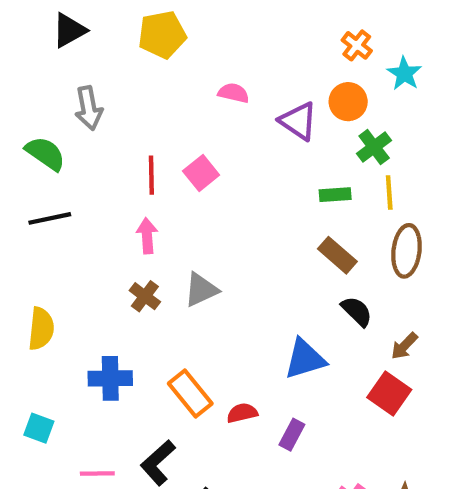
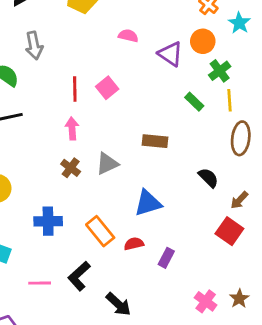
green rectangle: (335, 195) -> (194, 102), turned 48
brown rectangle: (337, 255) -> (155, 141), moved, turned -35
blue triangle: (305, 359) -> (148, 203), moved

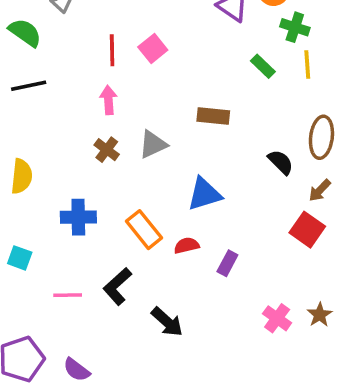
green cross: (220, 71) -> (295, 27), turned -35
brown ellipse: (241, 138) -> (321, 137), moved

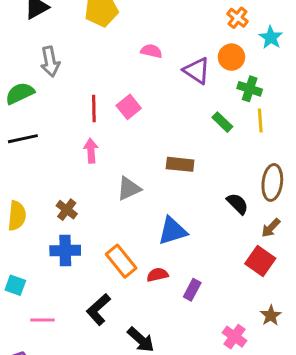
green semicircle: (25, 33) -> (20, 93), turned -60
brown cross: (107, 150) -> (67, 210), moved
pink line: (68, 295) -> (43, 320), moved
brown star: (320, 315) -> (271, 315), moved

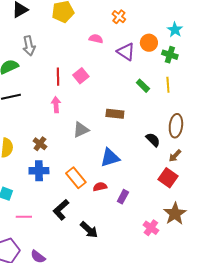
orange cross: (238, 18) -> (119, 17), moved
green cross: (250, 89) -> (170, 55), moved
brown star: (271, 315) -> (175, 214), size x1.6

